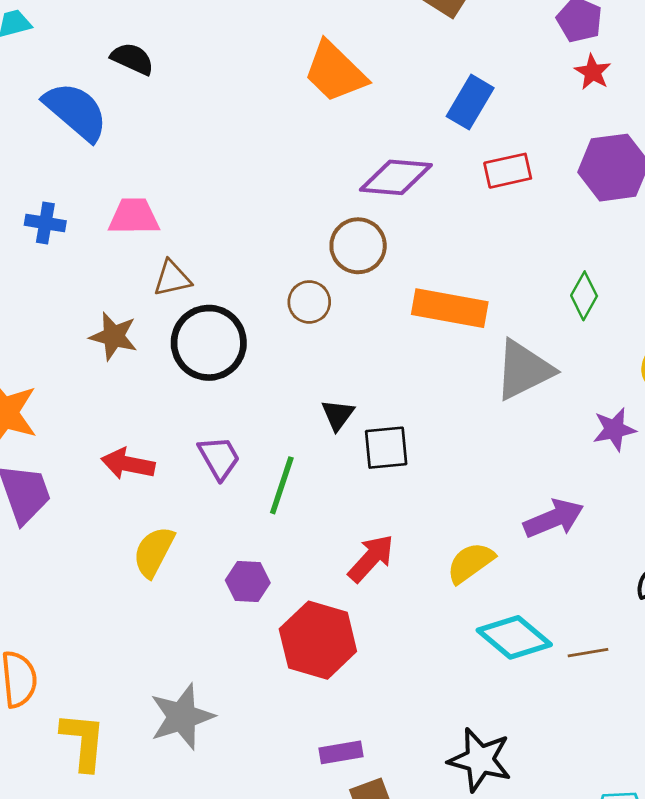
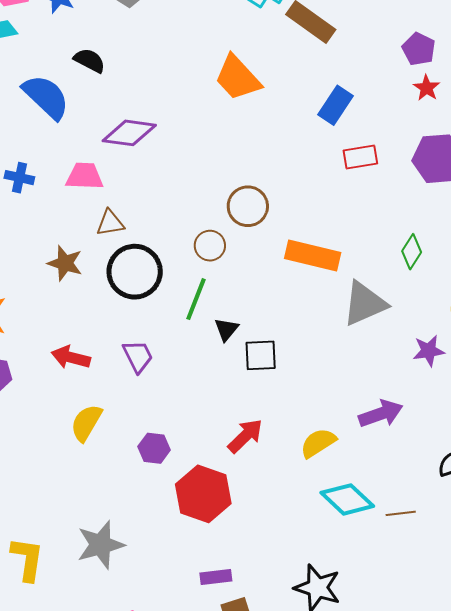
purple diamond: (396, 177) -> (129, 133), moved
green line: (282, 485) -> (196, 299), moved

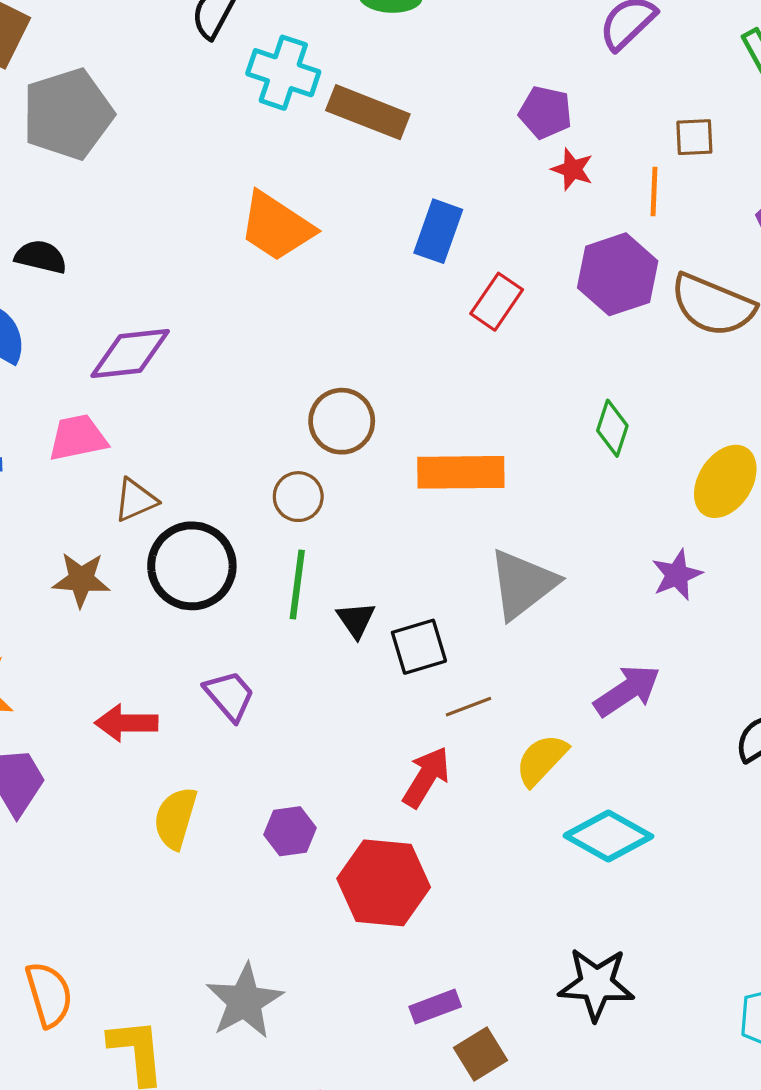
red rectangle: (360, 157) -> (497, 302), turned -32
gray triangle: (364, 304) -> (523, 584), moved
brown line: (401, 513) -> (469, 707), moved

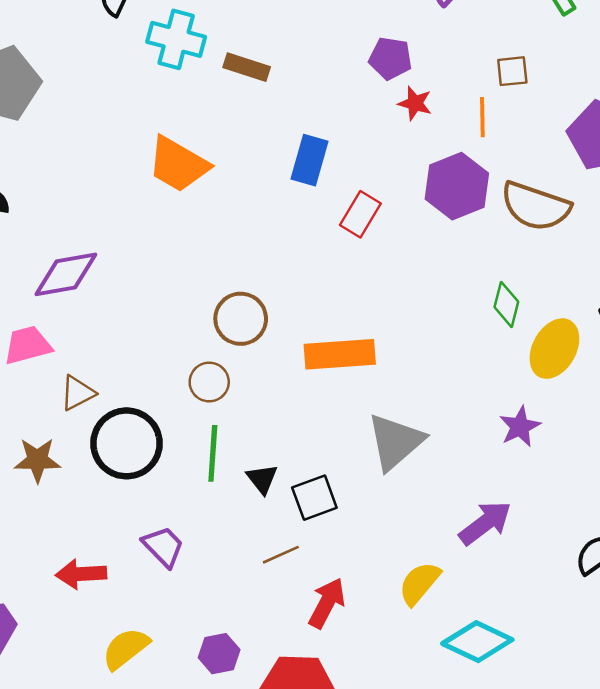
brown rectangle: (368, 112) -> (247, 67), size x0.7
green diamond: (612, 428) -> (506, 304), moved
brown line: (469, 707) -> (281, 555), moved
yellow semicircle: (175, 818) -> (126, 649), turned 39

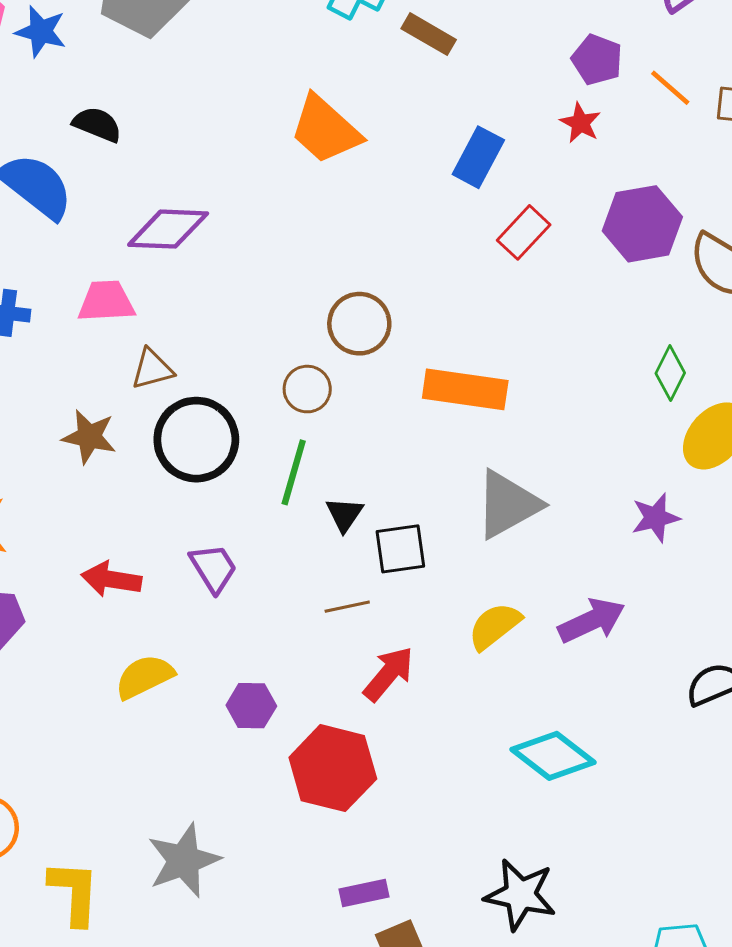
red star: (415, 103) -> (580, 123), moved
orange line: (482, 117) -> (670, 88), moved, turned -60
yellow semicircle: (419, 583) -> (495, 626), moved

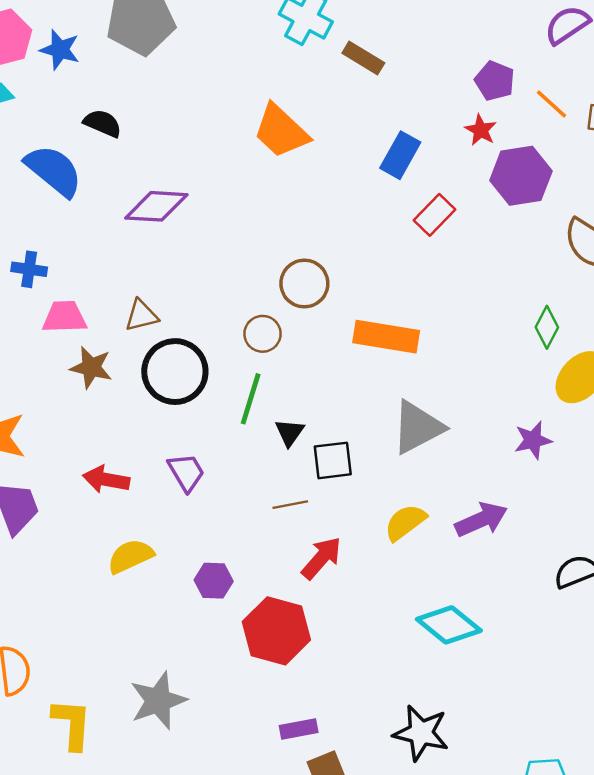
purple hexagon: (642, 224) -> (521, 176), moved
pink trapezoid: (106, 301) -> (64, 317), moved

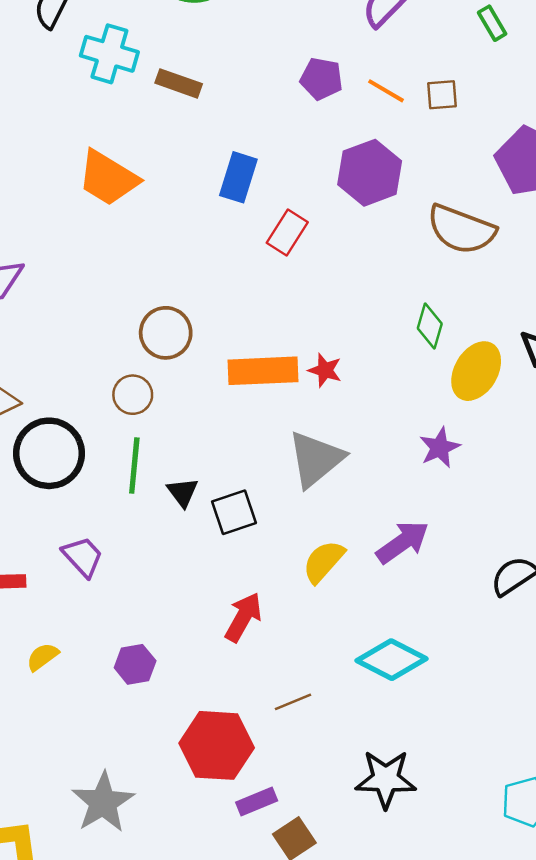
red star: (481, 130) -> (325, 370), moved
brown line: (290, 505) -> (293, 702), moved
yellow semicircle: (130, 556) -> (42, 657), size x0.7
red hexagon: (276, 631) -> (217, 745), moved

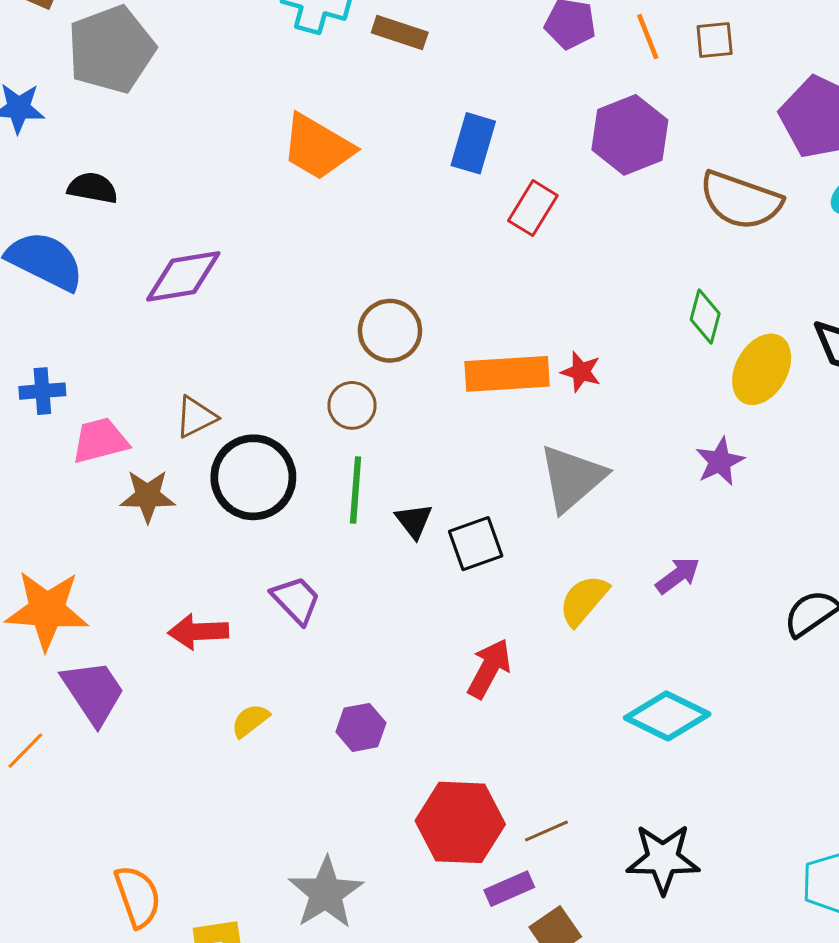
orange line: (386, 91) -> (648, 37), turned 39
purple arrow: (403, 542) -> (678, 575), size x0.7
brown line: (293, 702) -> (546, 831), moved

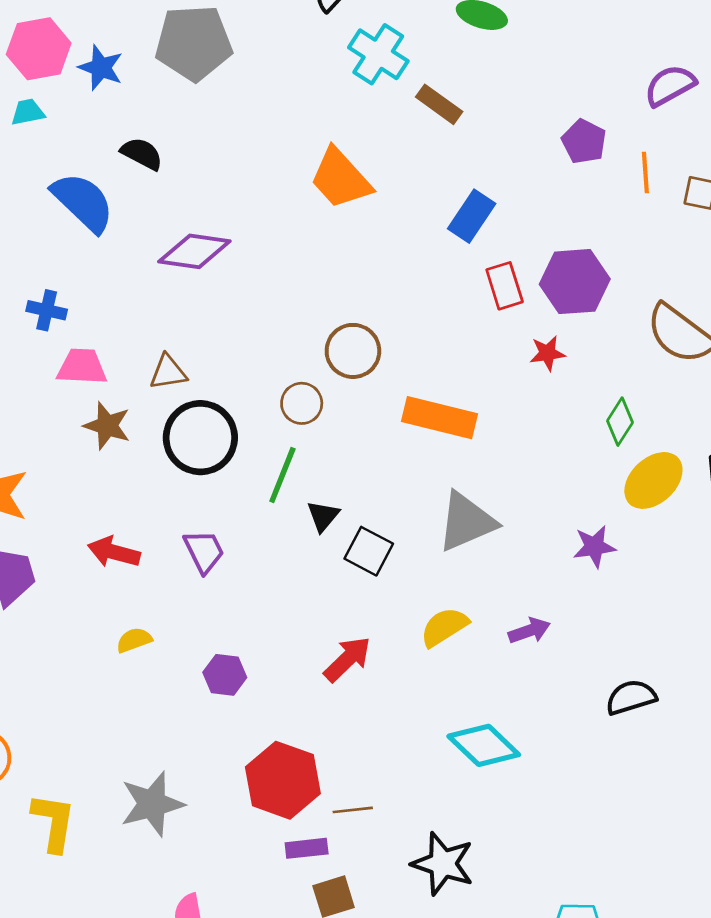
purple hexagon: (630, 135) -> (575, 282), moved
red rectangle: (533, 208) -> (505, 286), turned -66
red star: (581, 372) -> (547, 353), moved, turned 30
black square: (476, 544) -> (369, 551), turned 30

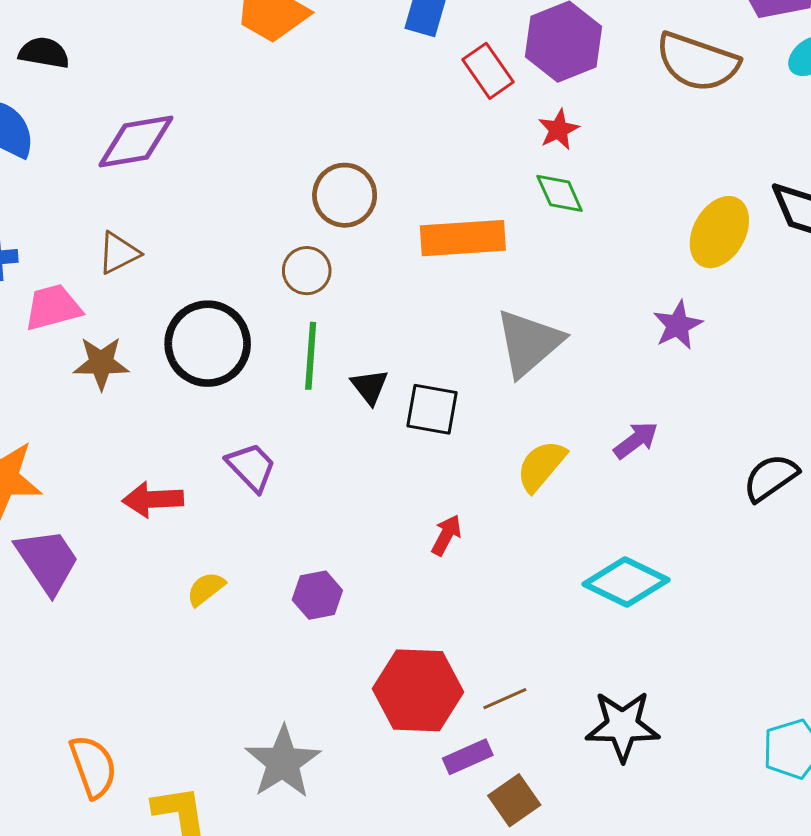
brown triangle: (168, 372) -> (119, 253), moved
green diamond: (620, 422) -> (560, 193), moved, turned -39
red arrow: (347, 659) -> (446, 535), size x0.7

